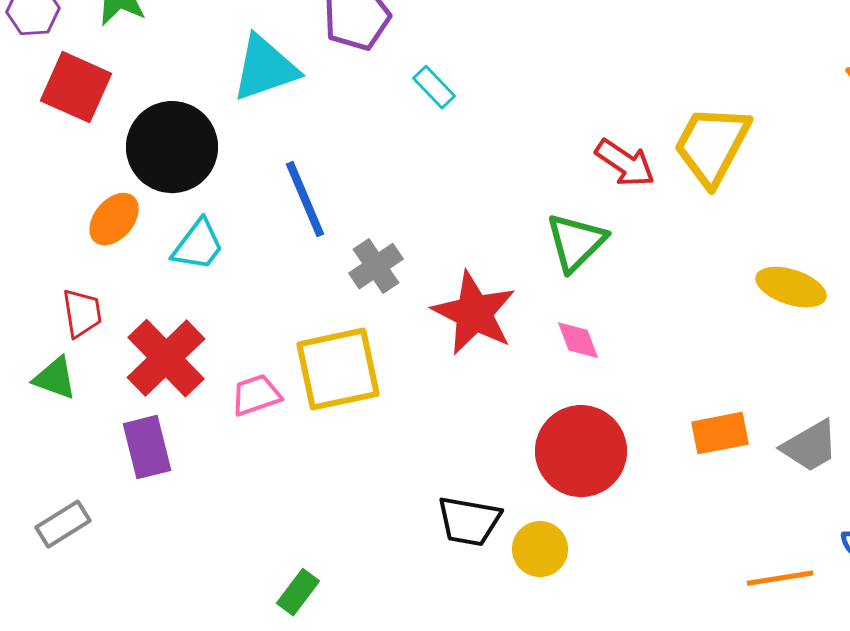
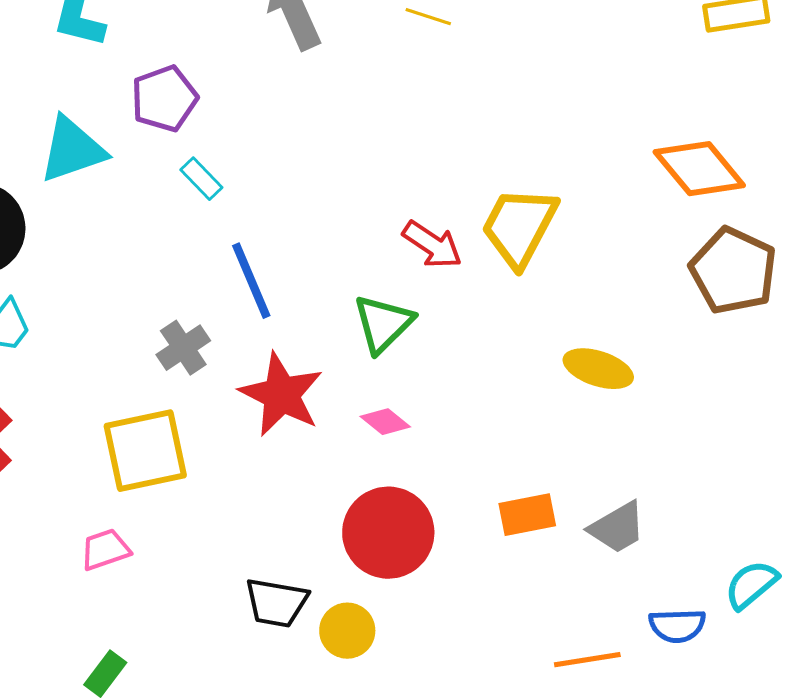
cyan rectangle: (434, 87) -> (201, 179), moved
blue line: (305, 199) -> (251, 281), moved
pink diamond: (578, 340) -> (385, 422), turned -30
pink trapezoid: (256, 395) -> (105, 550), moved

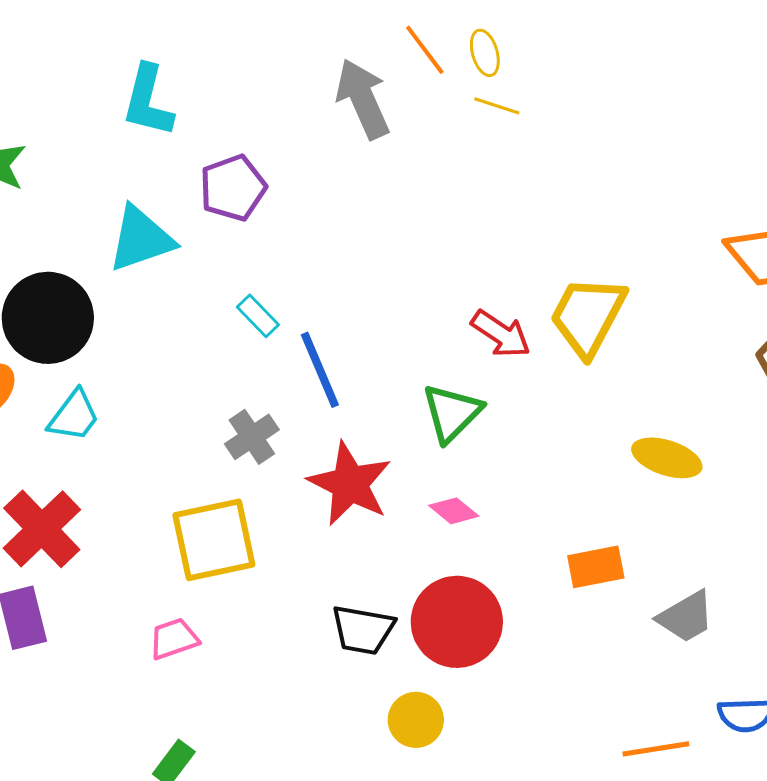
cyan rectangle: (201, 179) -> (258, 316), moved
orange rectangle: (527, 515) -> (596, 567), moved
black trapezoid: (276, 603) -> (363, 630), moved

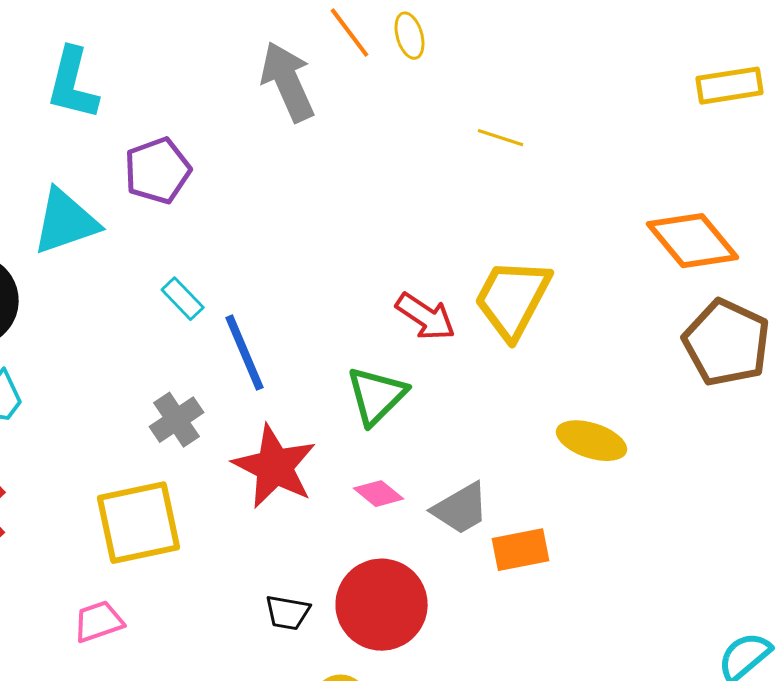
yellow line: (497, 106) -> (501, 138), moved
gray trapezoid: (686, 617) -> (461, 509), moved
black trapezoid: (363, 630) -> (288, 613), size x0.7

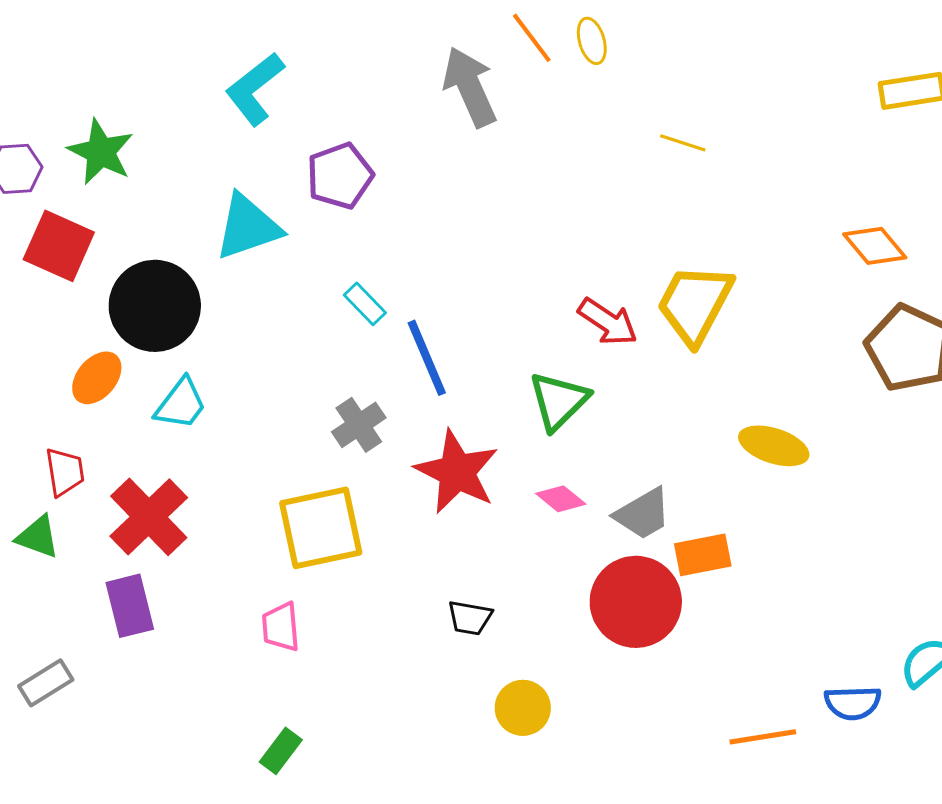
cyan L-shape: (73, 84) -> (255, 89), turned 38
orange diamond: (693, 241) -> (875, 246), size x0.7
red circle: (382, 605) -> (636, 602), moved
pink trapezoid: (99, 622) -> (281, 627), turned -76

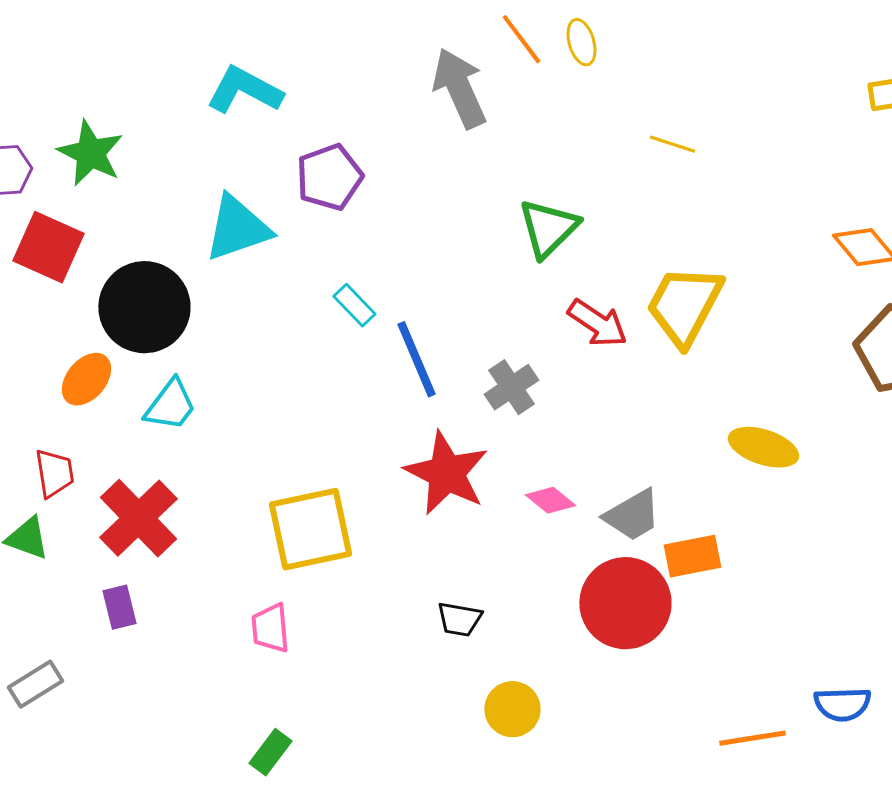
cyan L-shape: (255, 89) -> (244, 90), turned 66
green triangle: (559, 401) -> (548, 228), moved
gray cross: (359, 425) -> (511, 387), moved
purple rectangle: (130, 606) -> (119, 607), size x0.7

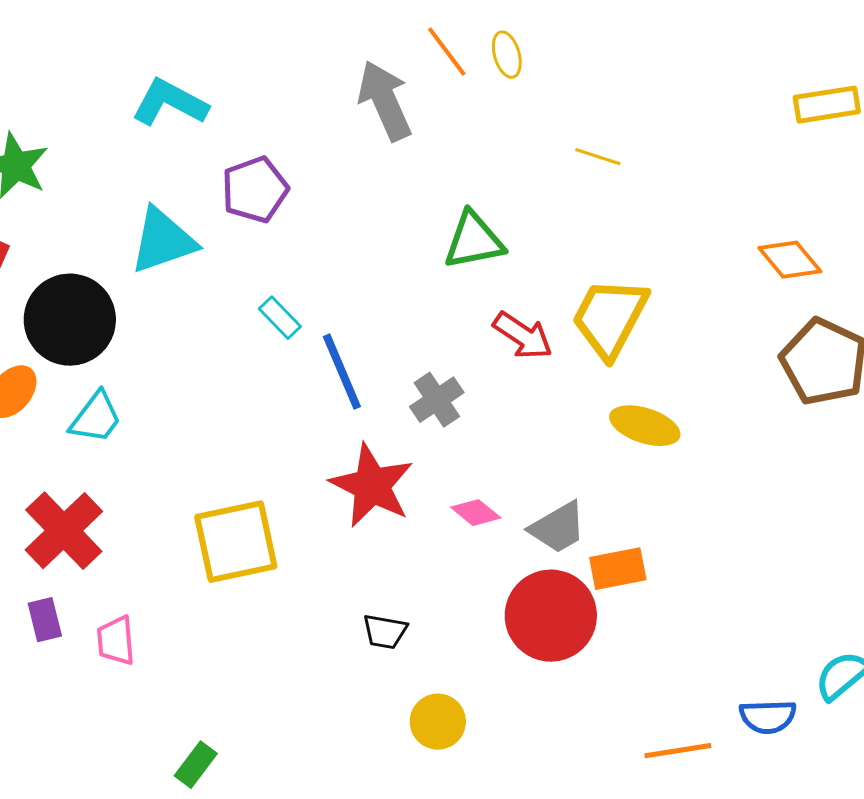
green triangle: (548, 228) -> (474, 241), turned 34
yellow ellipse: (763, 447) -> (645, 426), moved
pink trapezoid: (270, 628) -> (116, 641), moved

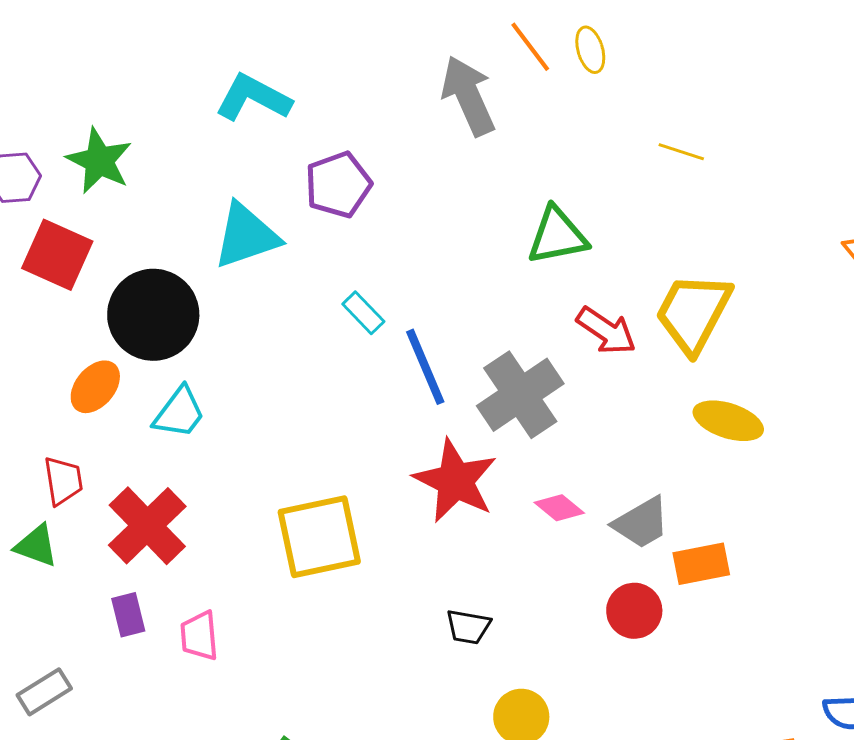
gray cross: (437, 400) -> (520, 395), size x1.6
red circle: (551, 616) -> (634, 611), size x0.6

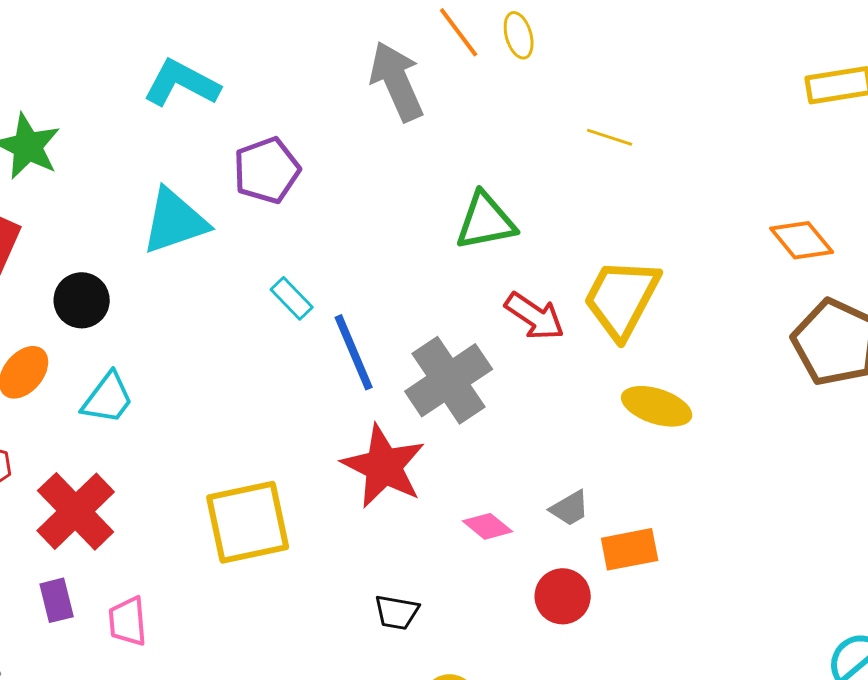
black circle: (153, 315) -> (82, 300), size x0.6
pink diamond: (559, 508) -> (488, 526), moved
gray trapezoid: (641, 523) -> (570, 508), size x0.7

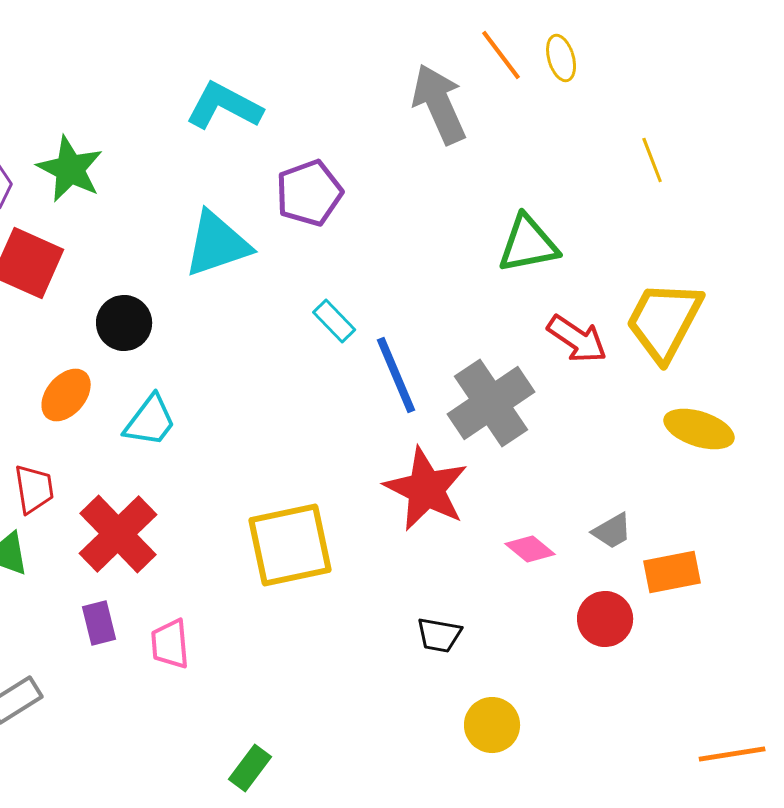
yellow line: (610, 137) -> (652, 160), turned 51

